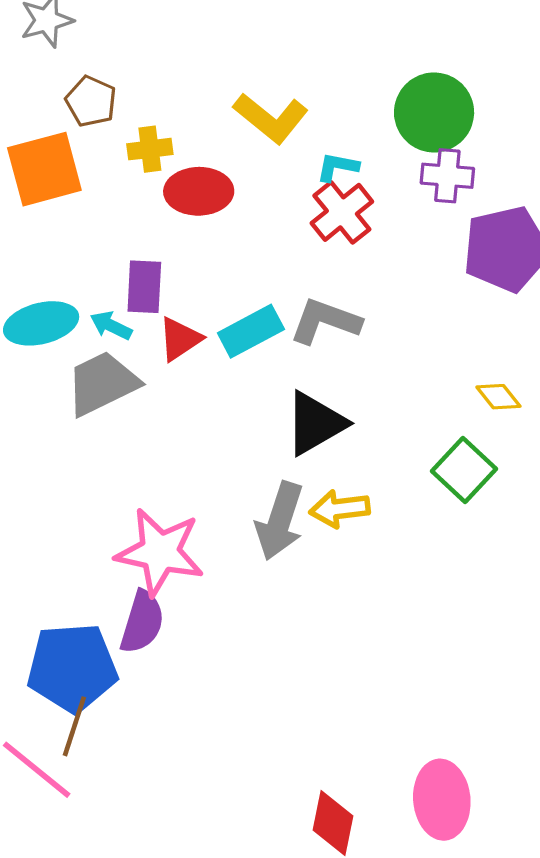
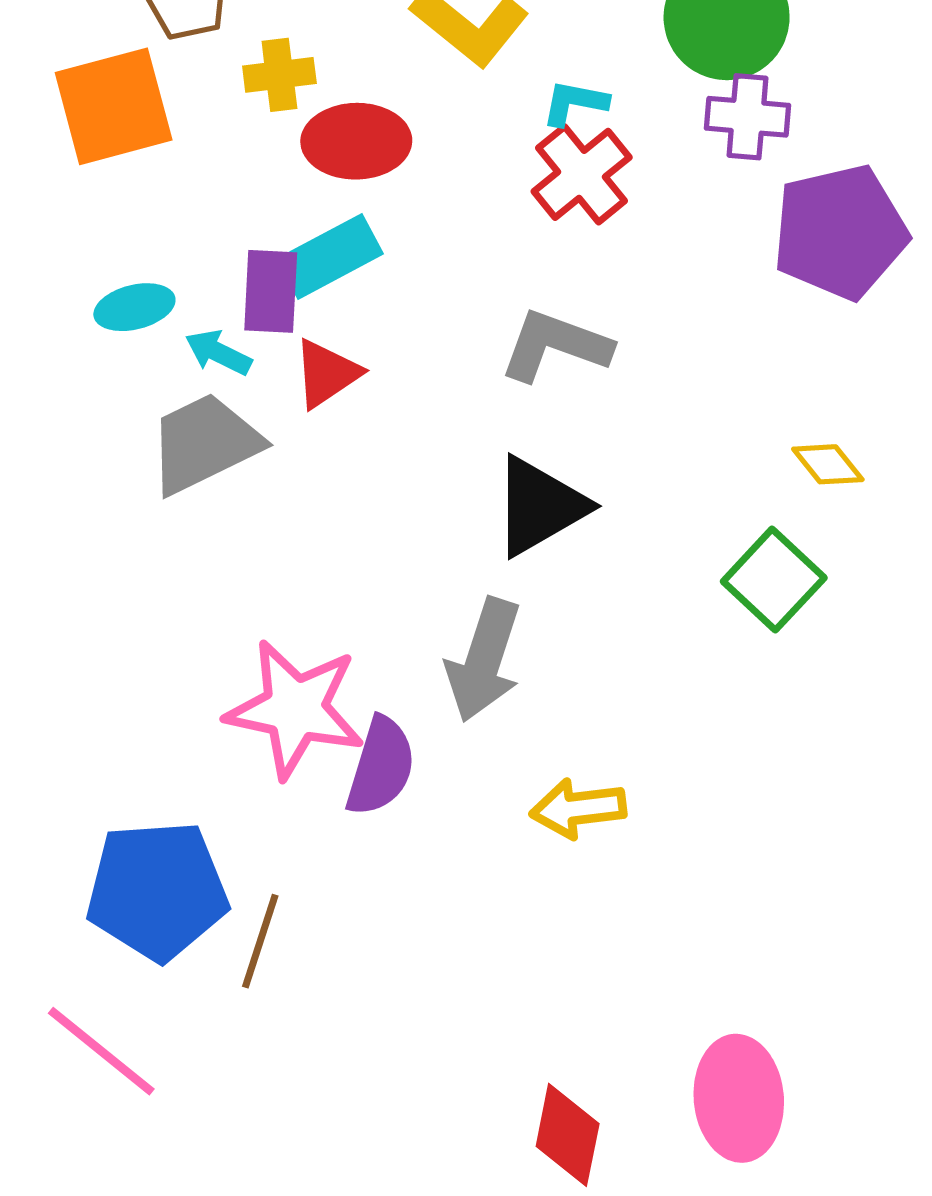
cyan ellipse: (41, 323) -> (134, 307), moved, size x0.7
cyan rectangle: (251, 331) -> (330, 256), moved
yellow arrow: (340, 509) -> (578, 808), moved
purple semicircle: (142, 622) -> (381, 766), moved
brown line: (74, 726) -> (260, 941), moved

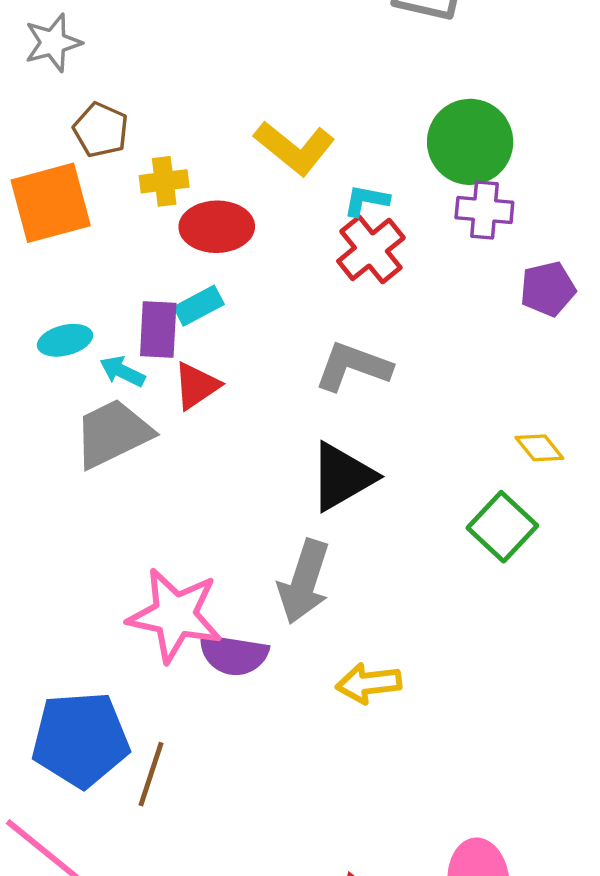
purple pentagon: (840, 232) -> (548, 289), size x0.6
cyan rectangle: (330, 256) -> (199, 306), size x0.7
purple semicircle: (381, 766) -> (233, 655), turned 82

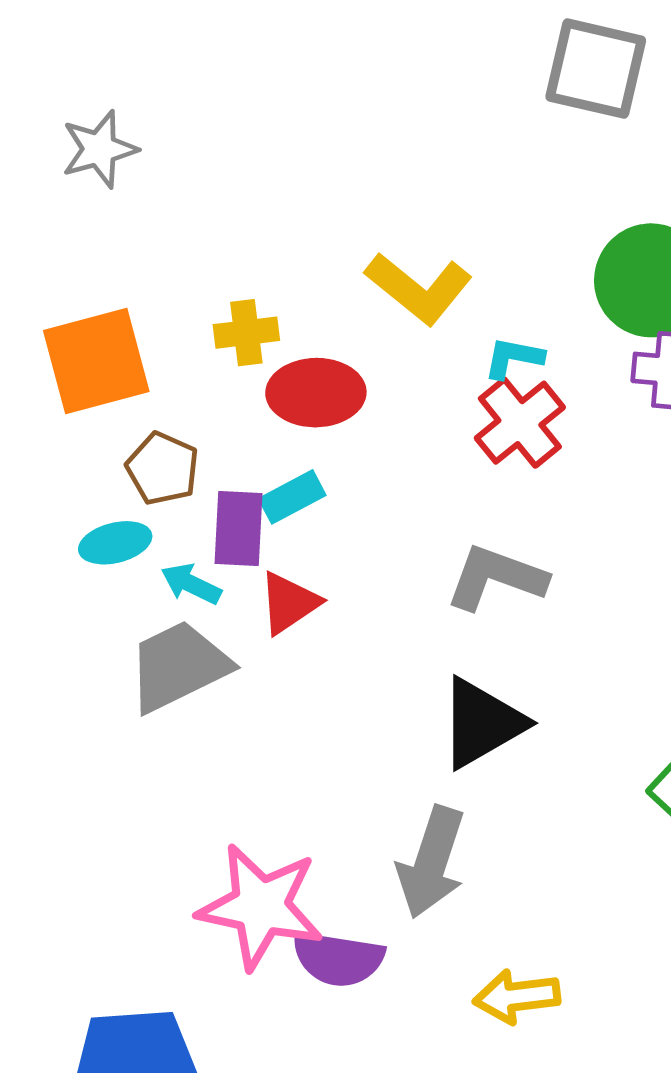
brown pentagon: (101, 130) -> (163, 468), moved

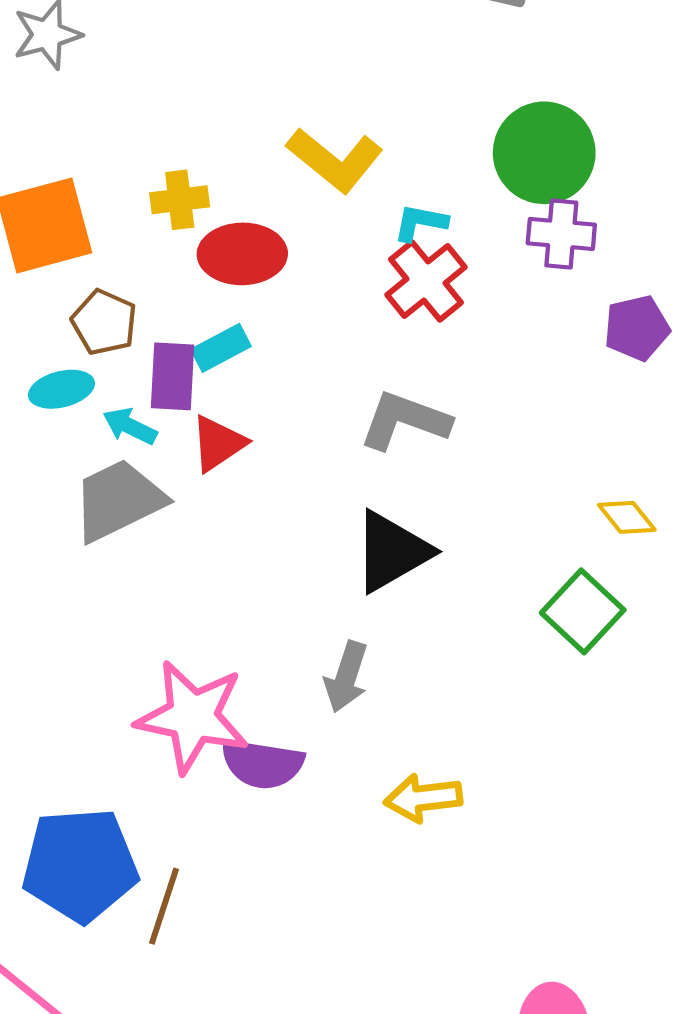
gray arrow: (431, 862) -> (346, 677), size x0.7

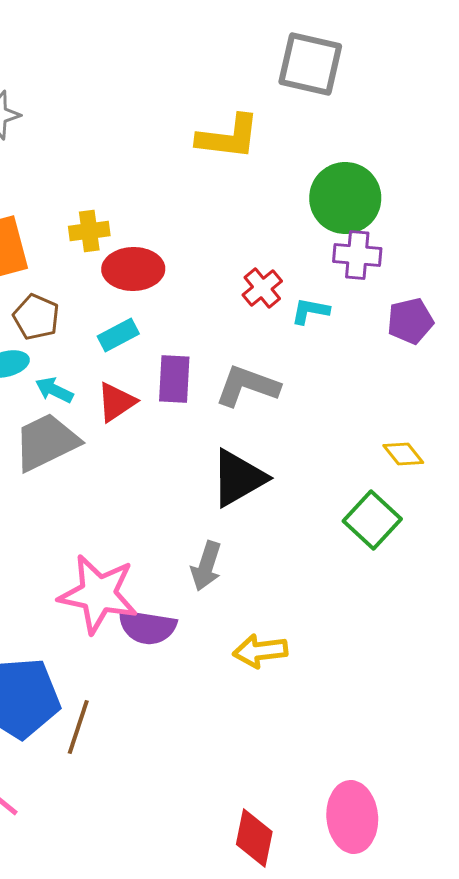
yellow L-shape: (335, 160) -> (228, 137), moved, turned -32
cyan L-shape: (420, 223) -> (310, 311), moved
red cross: (426, 281) -> (262, 288), size x0.7
purple rectangle: (173, 376) -> (174, 379), moved

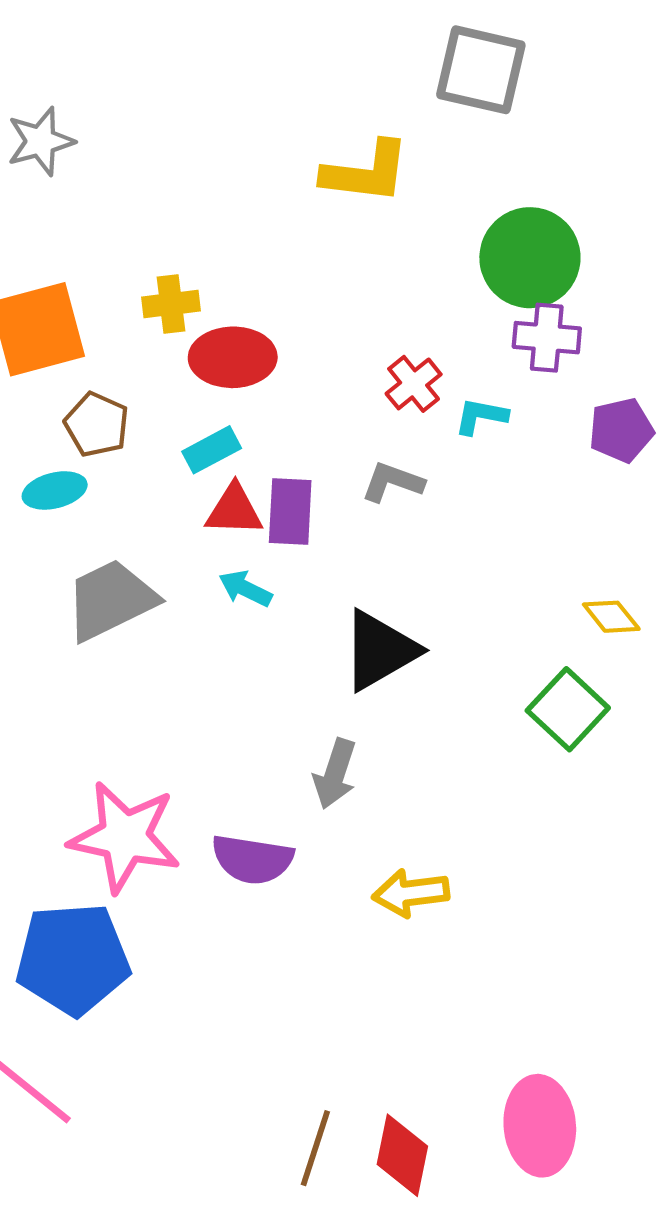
gray L-shape: (247, 386) -> (393, 482), moved, size x0.7
cyan arrow: (54, 390) -> (245, 589), moved
red triangle: (116, 402) -> (234, 510), moved, turned 36
pink star: (98, 594) -> (125, 837), moved
brown line: (78, 727) -> (315, 1148), moved

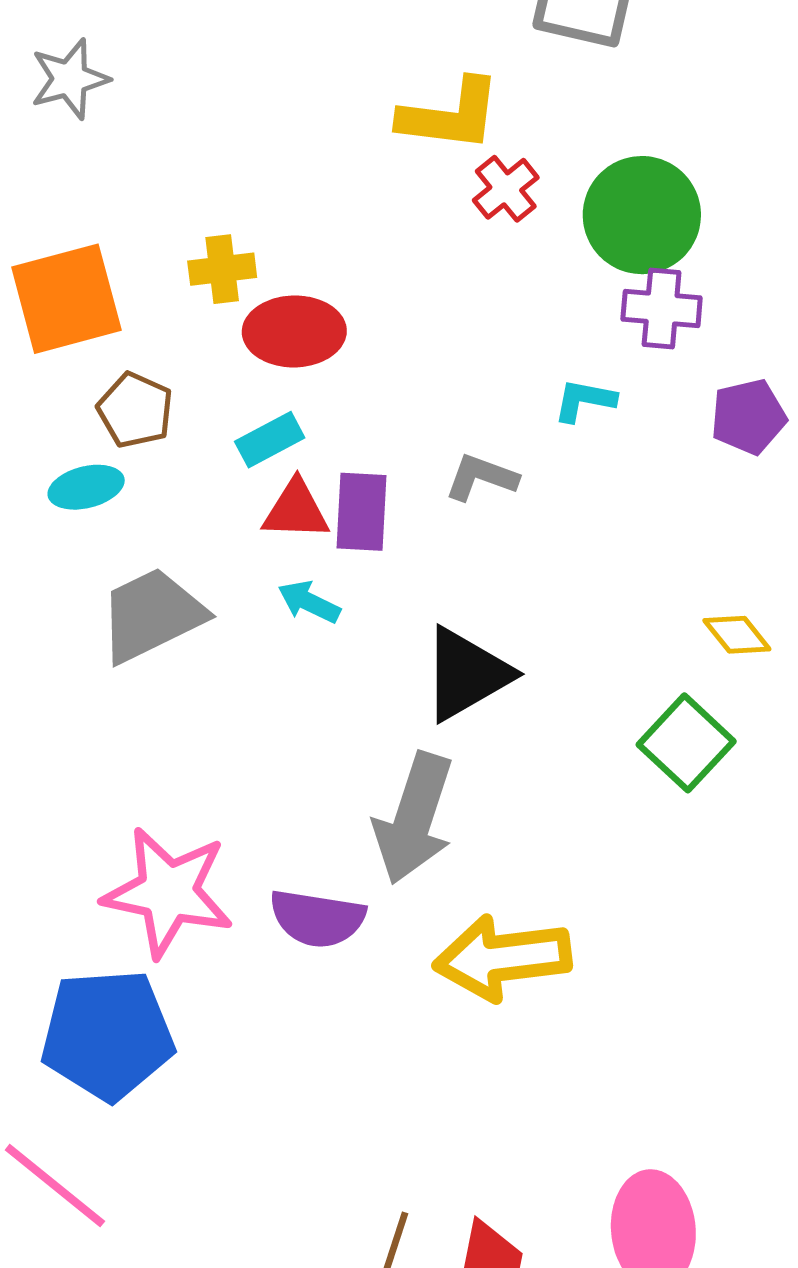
red cross: (414, 384) -> (506, 189), moved
gray arrow: (335, 774) -> (414, 818), size x1.6
yellow arrow: (411, 893) -> (502, 958), size x1.5

